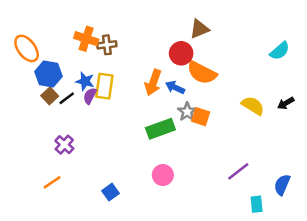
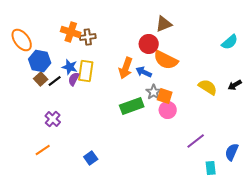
pink circle: (163, 175) -> (168, 110), moved

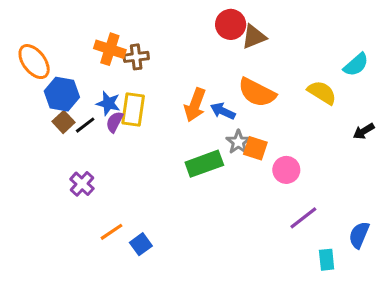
red circle: (149, 44) -> (231, 24), moved
yellow semicircle: (208, 87) -> (322, 93), moved
pink circle: (168, 110) -> (286, 170), moved
orange line: (43, 150) -> (111, 232), moved

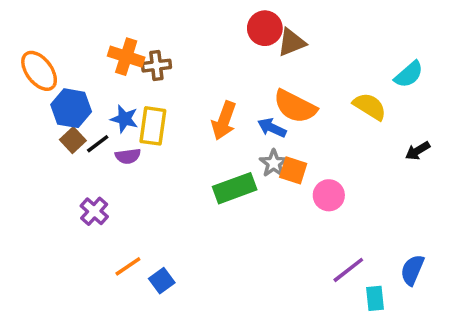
blue arrow: (223, 111) -> (272, 128), moved
purple semicircle: (115, 122) -> (128, 156), moved, turned -125
purple line: (303, 218) -> (348, 270), moved

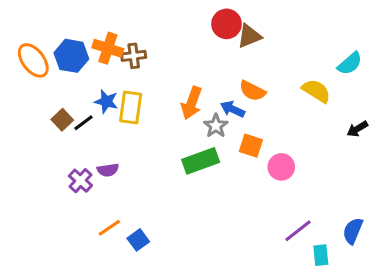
orange semicircle: (295, 106) -> (252, 91), size x0.7
blue hexagon: (71, 108) -> (71, 56), moved
purple semicircle: (128, 156) -> (108, 170), moved
gray star: (274, 163) -> (216, 126), moved

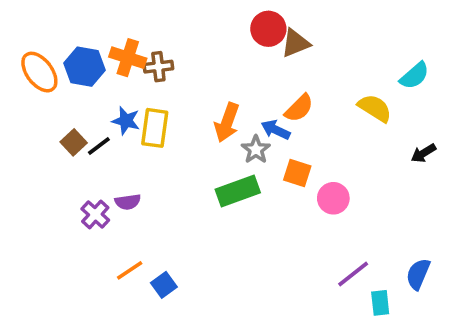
orange semicircle: (252, 91) -> (299, 108), turned -72

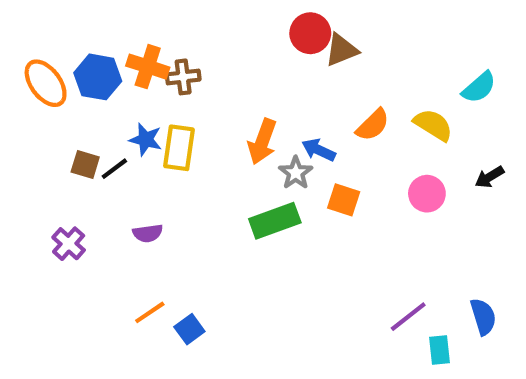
orange semicircle: (299, 108) -> (373, 125), moved
brown square: (74, 142) -> (85, 164), turned -30
pink circle: (333, 198) -> (427, 194), moved
purple cross: (95, 214) -> (69, 244), moved
blue semicircle: (418, 274) -> (483, 317), turned 140

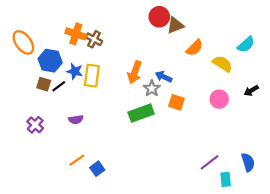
blue hexagon: (98, 77) -> (50, 61), moved
brown cross: (183, 77) -> (94, 39), turned 35
orange semicircle: (373, 125) -> (195, 48), moved

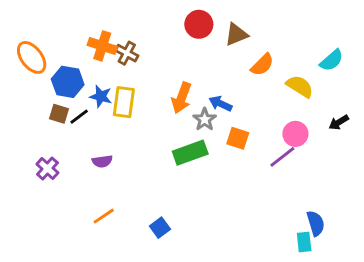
red circle: (159, 17) -> (199, 24), moved
purple line: (210, 162) -> (282, 157), moved
blue semicircle: (248, 162) -> (316, 223), moved
blue square: (97, 169) -> (160, 228), moved

